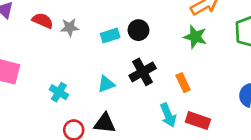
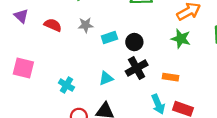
gray star: (70, 27) -> (86, 25), moved
black circle: (138, 30) -> (134, 42), moved
orange rectangle: (183, 83) -> (171, 77), turned -56

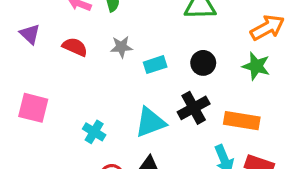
black circle: (134, 42) -> (203, 63), moved
orange rectangle: (171, 77) -> (242, 121), size x1.5
cyan triangle: (106, 78) -> (150, 122), size x1.5

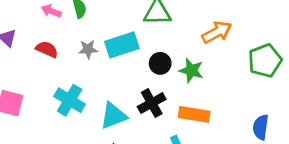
cyan rectangle: (155, 65) -> (122, 45), moved, size x1.6
green star: (256, 66) -> (191, 70), moved
cyan cross: (94, 132) -> (70, 100), moved, size x1.5

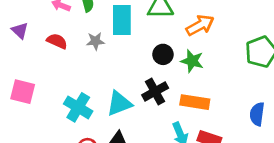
orange arrow: (217, 32) -> (200, 25), moved
cyan rectangle: (122, 45) -> (122, 20), moved, turned -72
cyan cross: (70, 100) -> (78, 107), moved

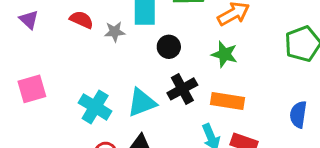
red semicircle: (57, 41) -> (82, 20), moved
black circle: (163, 54) -> (169, 47), moved
pink square: (23, 92) -> (32, 89), turned -30

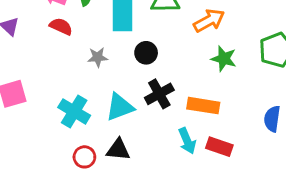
gray star: (115, 32) -> (98, 57), moved
green star: (224, 54) -> (224, 59), moved

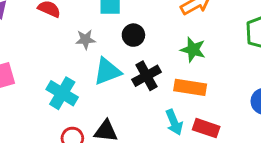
green star: (224, 59) -> (193, 50), moved
cyan triangle: (120, 107) -> (107, 71), moved

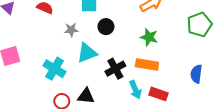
black cross: (147, 76) -> (115, 69), moved

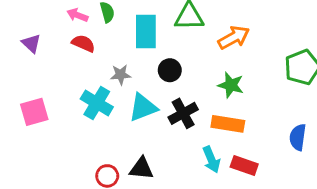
cyan cross: (54, 69) -> (97, 103), moved
black cross: (115, 69) -> (183, 113), moved

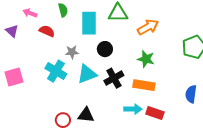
pink arrow: (77, 15) -> (30, 13), moved
cyan arrow: (211, 160) -> (133, 109), turned -66

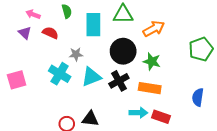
purple triangle: (12, 31) -> (25, 33), moved
black circle: (105, 49) -> (123, 51), moved, size x1.6

